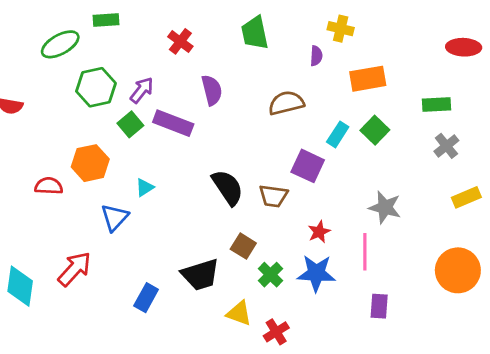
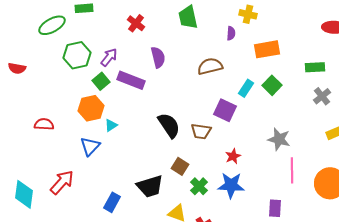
orange hexagon: (90, 163) -> (91, 108), moved
pink line: (365, 252) -> (292, 170), moved

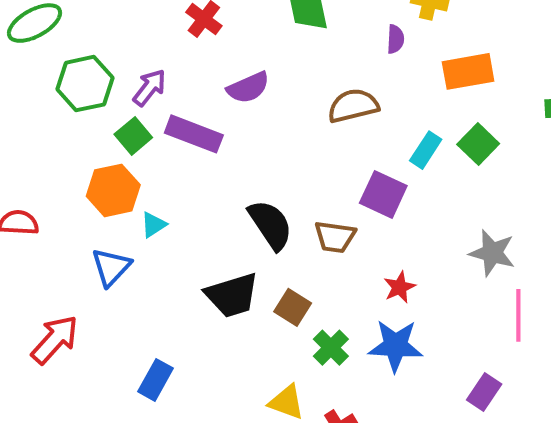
purple semicircle: (158, 57) -> (248, 88), turned 80
black trapezoid: (150, 186) -> (232, 295), moved
purple rectangle: (275, 208) -> (484, 392), turned 30

